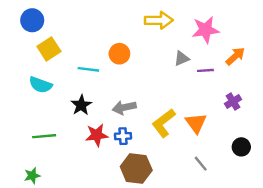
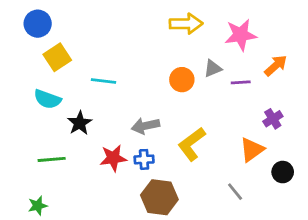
orange circle: (119, 54) -> (182, 80), moved
black star: (81, 105) -> (80, 123), moved
orange triangle: (196, 123) -> (252, 150), moved, turned 30

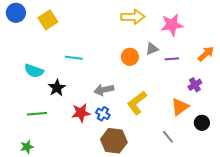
blue circle: (38, 24) -> (16, 13), moved
yellow square: (57, 57) -> (48, 20), moved
orange arrow: (276, 66) -> (206, 54), moved
blue cross: (144, 159) -> (103, 114), turned 32

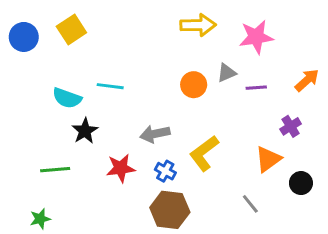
blue circle: (16, 13) -> (24, 37), moved
cyan semicircle: (34, 71) -> (67, 98), moved
blue cross: (103, 114) -> (165, 171), moved

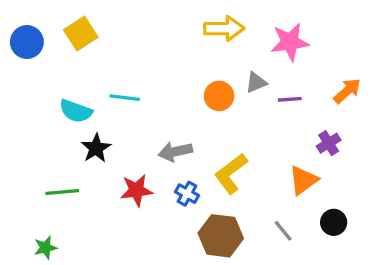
black circle: (301, 183) -> (334, 222), moved
brown hexagon: (170, 210) -> (221, 236), moved

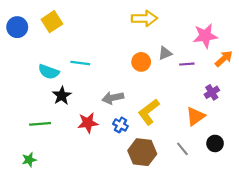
pink star: (290, 42) -> (205, 36), moved

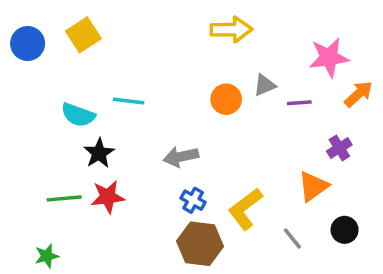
yellow L-shape: (149, 112) -> (245, 209), moved
red star: (88, 123) -> (108, 197), moved
brown hexagon: (142, 152) -> (200, 244), moved

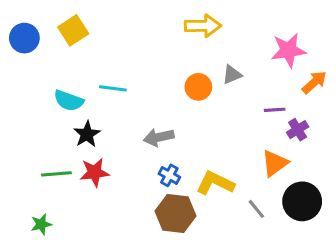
purple line: (299, 103) -> (275, 110), moved
yellow L-shape: (245, 209) -> (215, 183), turned 63
black circle: (345, 230) -> (302, 201), size x1.6

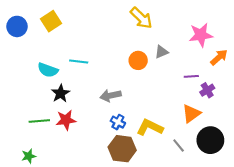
yellow arrow: (203, 26) -> (141, 18), turned 45

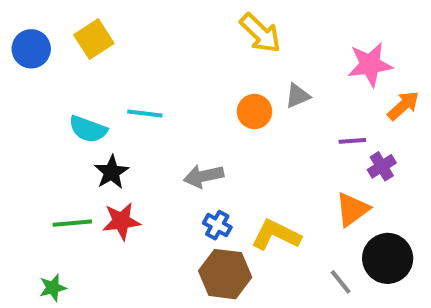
gray line: (179, 145) -> (341, 282), moved

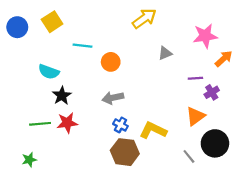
yellow arrow: (260, 33) -> (144, 18), turned -80
orange circle: (254, 112) -> (111, 62), moved
cyan line: (145, 113) -> (82, 46), moved

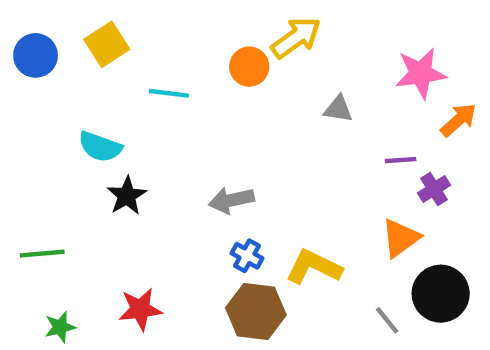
gray triangle: (165, 53) -> (338, 109), turned 32
orange circle: (111, 62) -> (249, 67), moved
red star: (67, 123) -> (140, 309), moved
green line: (40, 124) -> (42, 254), moved

